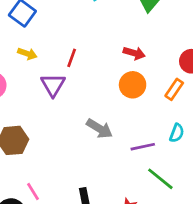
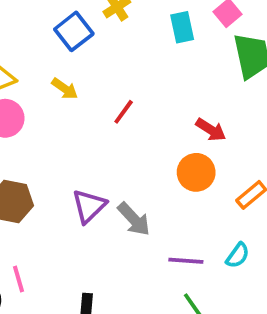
purple triangle: (53, 85) -> (89, 206), moved

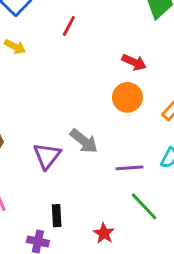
red line: (124, 112) -> (69, 26), moved
purple triangle: (89, 206) -> (47, 156), moved

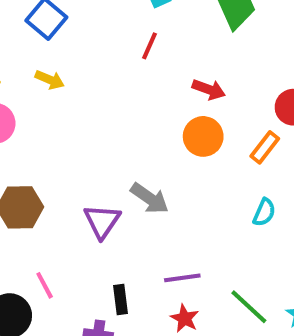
red line: (69, 26) -> (149, 46), moved
purple line: (129, 168) -> (182, 278), moved
green line: (144, 206) -> (249, 307), moved

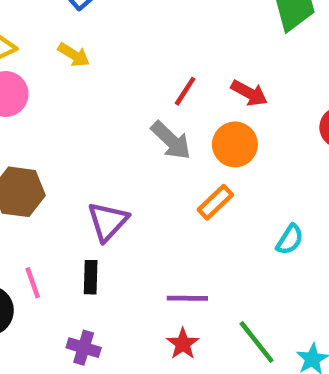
red line: (149, 46) -> (185, 91), moved
orange rectangle: (265, 147) -> (215, 202), moved
gray arrow: (150, 198) -> (171, 140), moved
black rectangle: (121, 299) -> (91, 277), moved

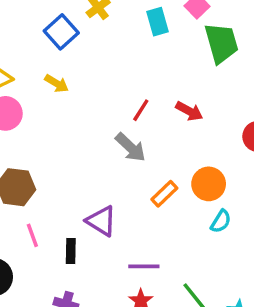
orange circle: (235, 144) -> (209, 184), moved
purple triangle: (108, 221) -> (101, 221), moved, turned -40
pink line: (33, 283) -> (32, 235), moved

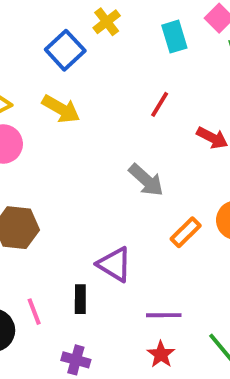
yellow arrow: (57, 83) -> (61, 109), size x1.4
red line: (141, 110) -> (160, 104), moved
pink line: (32, 235) -> (34, 312), moved

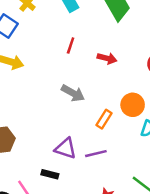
black rectangle: (80, 299) -> (50, 174), turned -63
purple line: (164, 315) -> (96, 154), moved

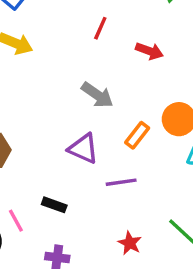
purple triangle: (66, 148) -> (83, 149), moved

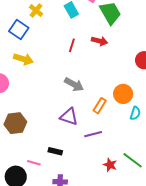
red arrow: (149, 51) -> (100, 41), moved
pink line: (16, 221) -> (34, 163), turned -40
red star: (130, 243) -> (110, 165), moved

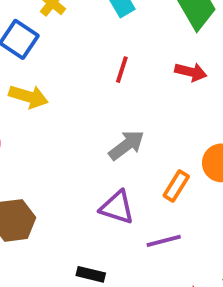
red arrow: (100, 41) -> (191, 72), moved
gray arrow: (74, 84) -> (126, 145), turned -66

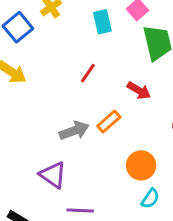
orange rectangle: (176, 186) -> (109, 122), moved

